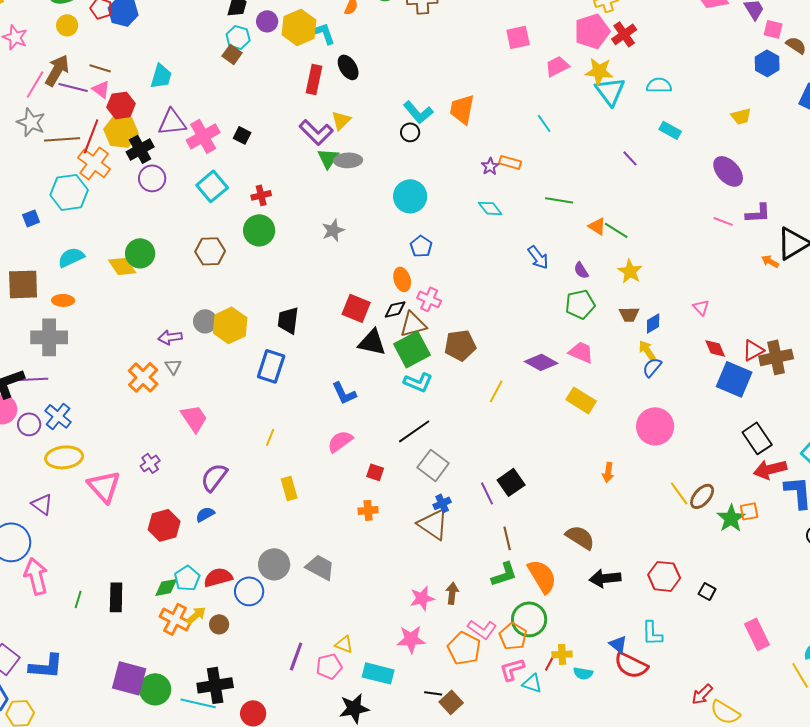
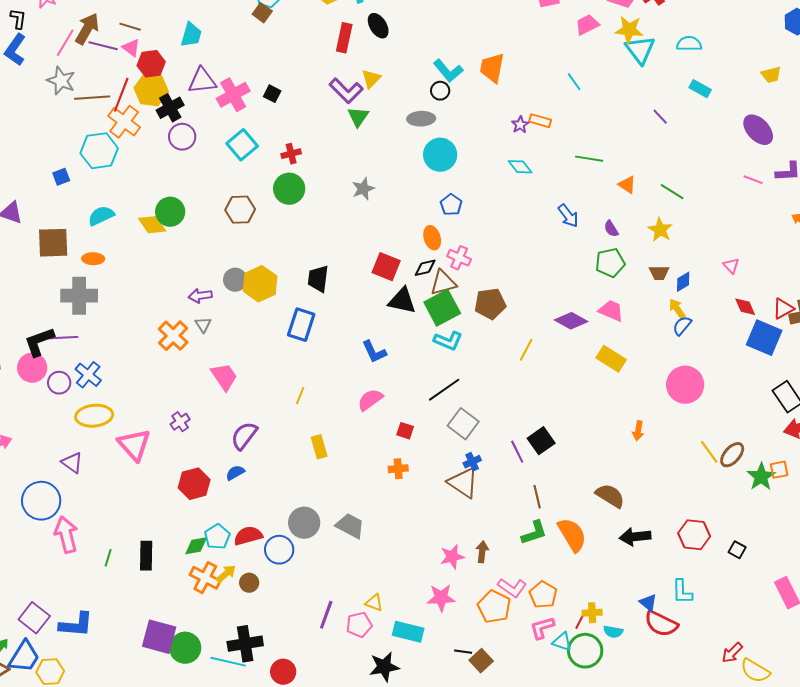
gray ellipse: (348, 160) -> (421, 119), moved
green line: (616, 230) -> (672, 192), moved
green circle: (529, 619) -> (585, 651), moved

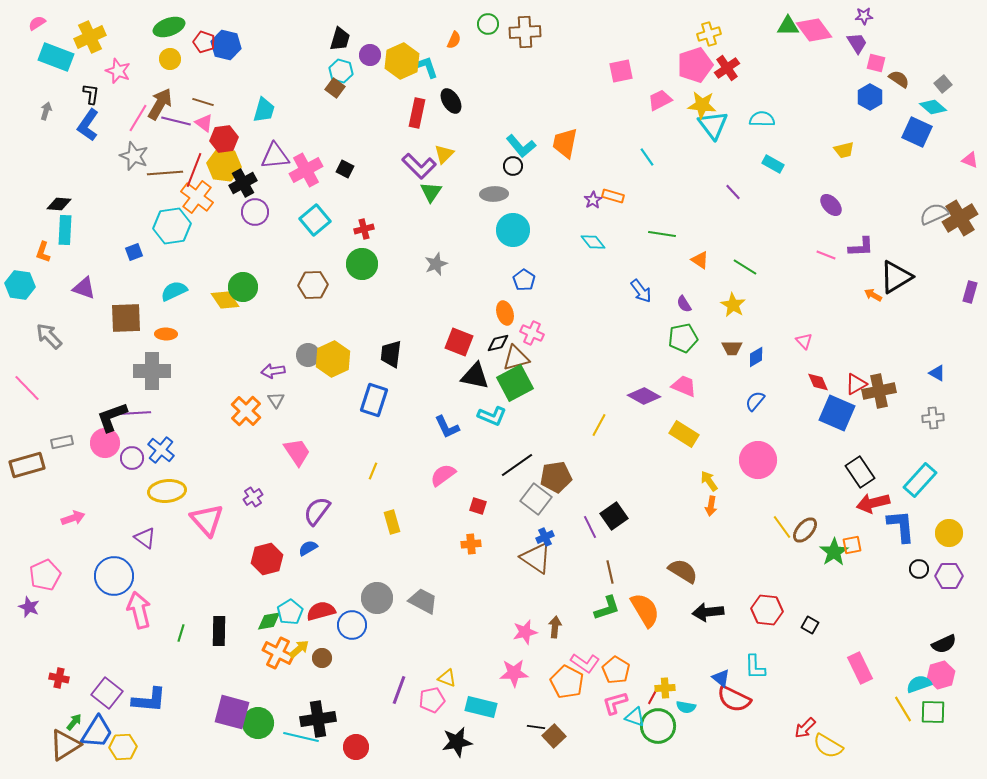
purple ellipse: (758, 130) -> (831, 205), size x0.7
brown pentagon: (490, 304) -> (556, 477), moved
yellow arrow: (677, 309) -> (709, 481), moved
cyan L-shape: (448, 341) -> (492, 416), moved

